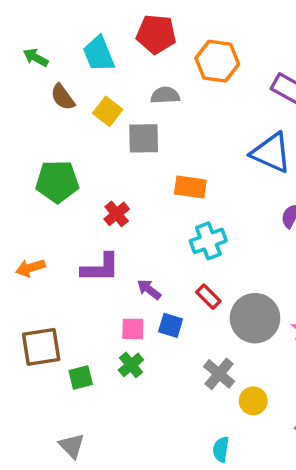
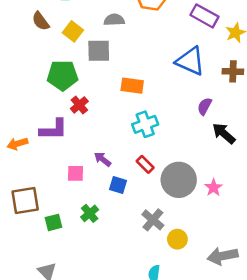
green pentagon: (57, 182) -> (63, 75), moved
purple L-shape: (100, 268) -> (53, 129), moved
pink square: (133, 329) -> (75, 173), moved

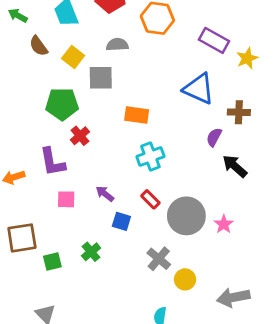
brown cross: (233, 71) -> (239, 112), moved
purple L-shape: (53, 129) -> (52, 162), turned 80
pink square: (75, 173) -> (66, 199), moved

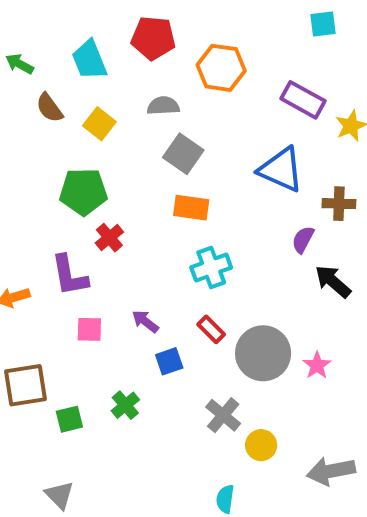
gray square: (101, 78) -> (183, 154), moved, turned 36
blue square: (121, 221) -> (169, 361), turned -36

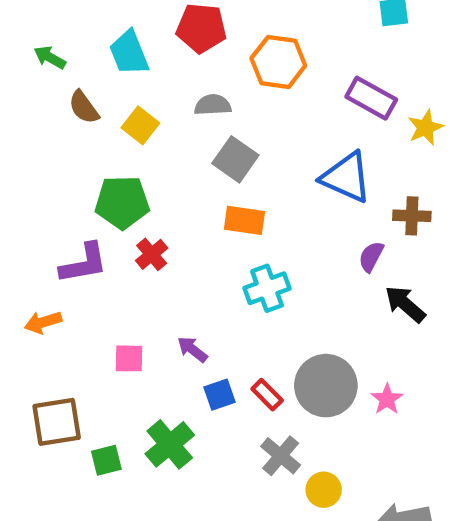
purple L-shape: (69, 275) -> (84, 263), moved, turned -90
red rectangle: (211, 329) -> (267, 395), moved
green cross: (125, 405) -> (170, 444), size x1.5

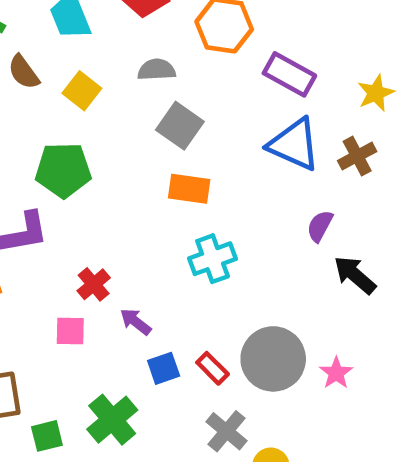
purple rectangle: (371, 98) -> (289, 74), moved
brown cross: (412, 216) -> (357, 156), moved, turned -30
red cross: (152, 254) -> (94, 284), moved

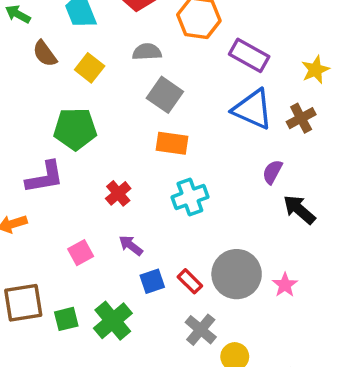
red cross: (94, 284) -> (118, 193), moved
pink square: (70, 331) -> (81, 253), turned -30
green square: (47, 436) -> (66, 319), moved

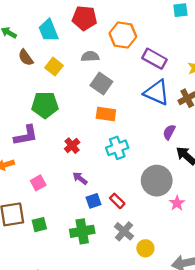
pink square: (81, 253) -> (38, 183), moved
gray circle: (237, 274) -> (157, 181), moved
green cross: (113, 321) -> (82, 231), moved, turned 30

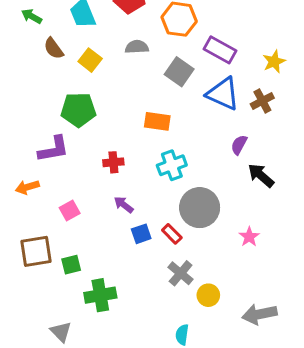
gray square: (101, 83) -> (179, 72), moved
red cross: (72, 146) -> (113, 162), turned 35
gray circle: (157, 181) -> (200, 208), moved
green cross: (82, 231) -> (100, 295), moved

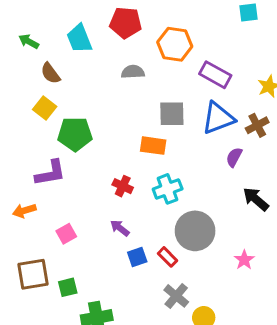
yellow square: (90, 60) -> (45, 108), moved
gray square: (179, 72) -> (172, 114), moved, turned -36
blue triangle: (223, 94) -> (218, 118), turned -45
purple semicircle: (239, 145) -> (234, 157), moved
red cross: (113, 162) -> (123, 186), moved, turned 30

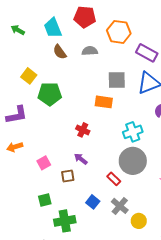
brown semicircle: (50, 73) -> (60, 52), moved
purple L-shape: (50, 173) -> (17, 115), moved
cyan cross: (168, 189) -> (133, 132), moved
blue square: (137, 257) -> (93, 202), moved, turned -32
brown square: (33, 274) -> (68, 176), moved, size x0.6

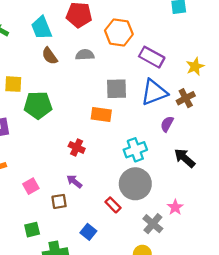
yellow square: (29, 76) -> (13, 84), turned -35
gray cross: (120, 206) -> (153, 224), moved

